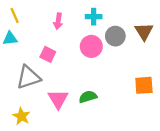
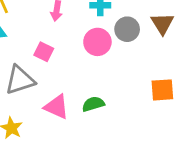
pink triangle: (58, 99) -> (57, 107), turned -35

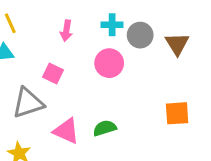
gray circle: (127, 29) -> (140, 35), moved

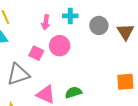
cyan cross: (112, 25) -> (70, 16), moved
pink circle: (109, 63) -> (60, 46), moved

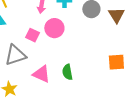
green semicircle: (73, 92) -> (67, 72), turned -84

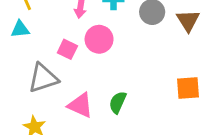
green semicircle: (67, 72) -> (118, 102), turned 35

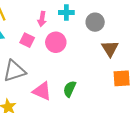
brown triangle: (188, 21) -> (110, 49), moved
pink square: (67, 49) -> (27, 40), moved

